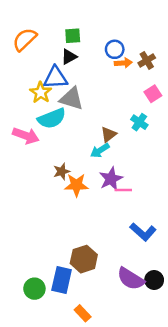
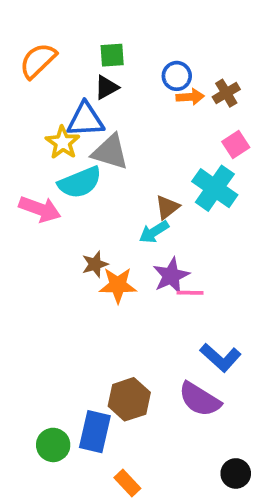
cyan cross: (139, 122) -> (215, 188), size x1.6
purple semicircle: (131, 279) -> (200, 399), moved
black circle: (154, 280) -> (236, 473), moved

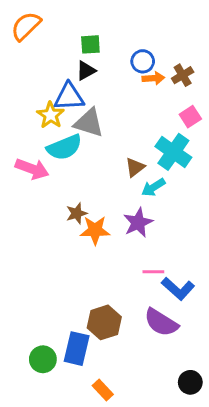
orange semicircle: (38, 61) -> (26, 26), moved
cyan arrow: (154, 232) -> (153, 187), moved
pink line: (190, 293) -> (153, 272), moved

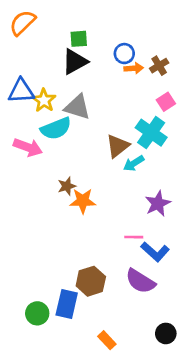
black triangle: (86, 71) -> (75, 62), size x1.5
blue triangle: (69, 97) -> (21, 91), moved
brown triangle: (135, 167) -> (118, 146), size x1.4
purple star: (138, 223) -> (158, 204), moved
orange rectangle: (103, 390) -> (107, 340), moved

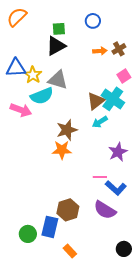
blue circle: (124, 54) -> (93, 21), moved
brown triangle: (118, 146) -> (96, 101), moved
brown star: (67, 186) -> (67, 130), moved, size x1.5
orange rectangle: (107, 340) -> (70, 251), moved

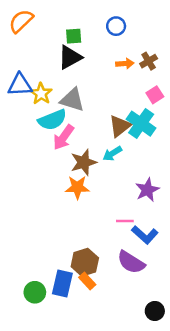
pink arrow: (21, 110) -> (64, 137), moved, turned 105
cyan arrow: (100, 122) -> (112, 154), moved
orange rectangle: (70, 251) -> (87, 281), moved

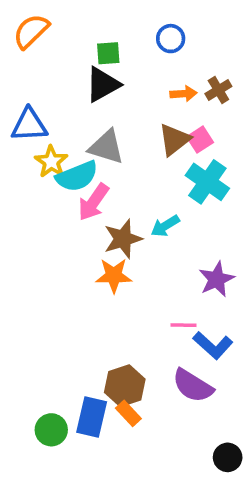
yellow star: (41, 94) -> (51, 162), moved
pink square: (155, 95) -> (200, 140), moved
brown triangle: (120, 126) -> (174, 140), moved

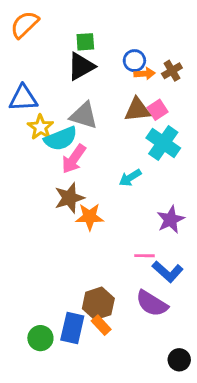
blue circle: (171, 39) -> (134, 61), moved
brown triangle: (174, 140) -> (137, 110), turned 32
brown star: (123, 239) -> (69, 198), moved

